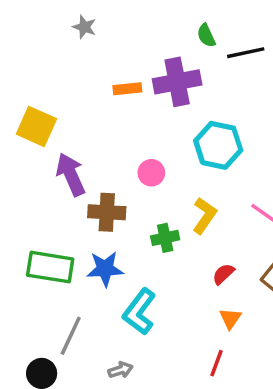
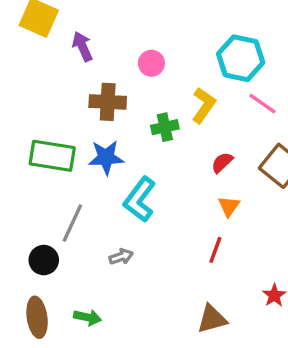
cyan hexagon: (218, 145) -> (241, 58), moved
purple arrow: (71, 174) -> (82, 46), moved, size x0.7

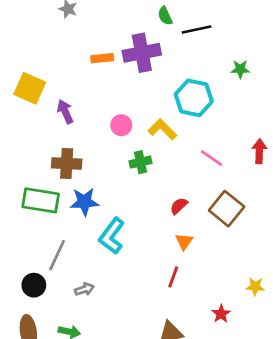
cyan hexagon: (241, 58) -> (194, 98), moved
brown cross: (108, 102) -> (67, 163), moved
yellow L-shape: (204, 105) -> (162, 129), moved, turned -80
green cross: (165, 127) -> (140, 162), moved
gray arrow: (121, 257) -> (84, 289), moved

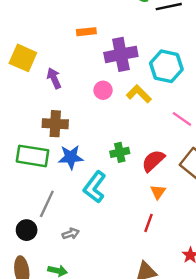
purple cross: (142, 53) -> (121, 54), moved
green cross: (140, 162) -> (120, 152), moved
red semicircle: (179, 206) -> (153, 161), size x1.5

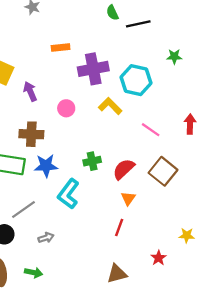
pink circle: (103, 90) -> (66, 108), moved
gray line: (47, 204) -> (23, 210), turned 30

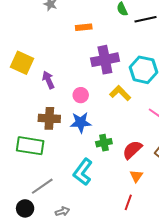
orange rectangle: (61, 48) -> (84, 27), moved
blue star: (46, 166) -> (81, 122), moved

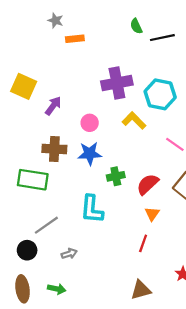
orange rectangle: (84, 27) -> (75, 39), moved
purple arrow: (48, 80) -> (53, 106), turned 60
cyan L-shape: (83, 172) -> (92, 209), turned -32

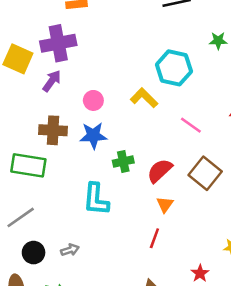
purple cross: (117, 83) -> (58, 43), moved
gray line: (46, 225) -> (21, 217), moved
black circle: (27, 250) -> (34, 253), moved

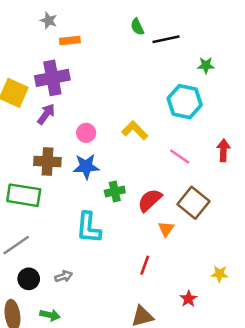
green star: (218, 41) -> (206, 65), moved
cyan hexagon: (174, 68) -> (185, 102), moved
orange triangle: (165, 204) -> (166, 229), moved

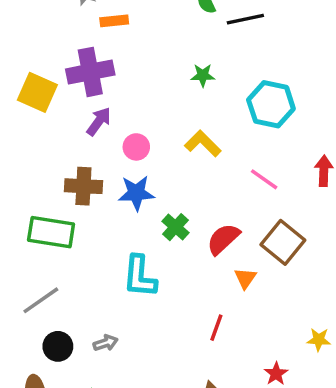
green star: (206, 65) -> (203, 75), moved
purple arrow: (46, 114) -> (99, 121), moved
green cross: (115, 191) -> (176, 227), turned -36

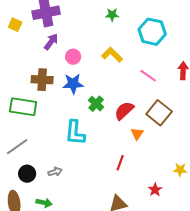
yellow square: (37, 92) -> (15, 25), size x0.6

